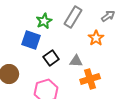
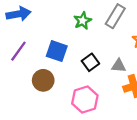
blue square: (31, 40) -> (57, 51), moved

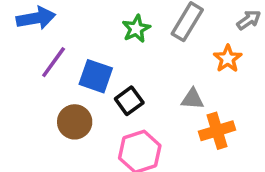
purple line: (18, 51) -> (54, 62), moved
black square: (90, 62) -> (129, 101), moved

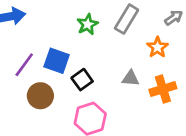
purple line: (54, 62) -> (24, 65), moved
orange cross: (217, 131) -> (163, 89), moved

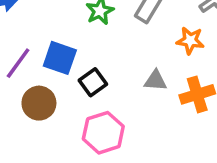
orange star: (157, 47) -> (190, 41), turned -30

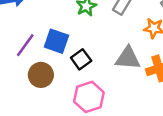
gray triangle: (155, 81) -> (128, 58), size x1.5

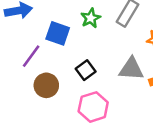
blue square: (56, 41) -> (58, 33), moved

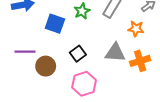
purple line: (31, 56) -> (25, 52), moved, turned 54

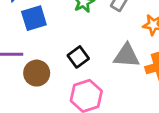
blue square: (55, 24) -> (34, 18), moved, turned -36

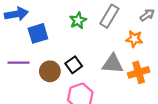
brown circle: (37, 73) -> (50, 71), moved

